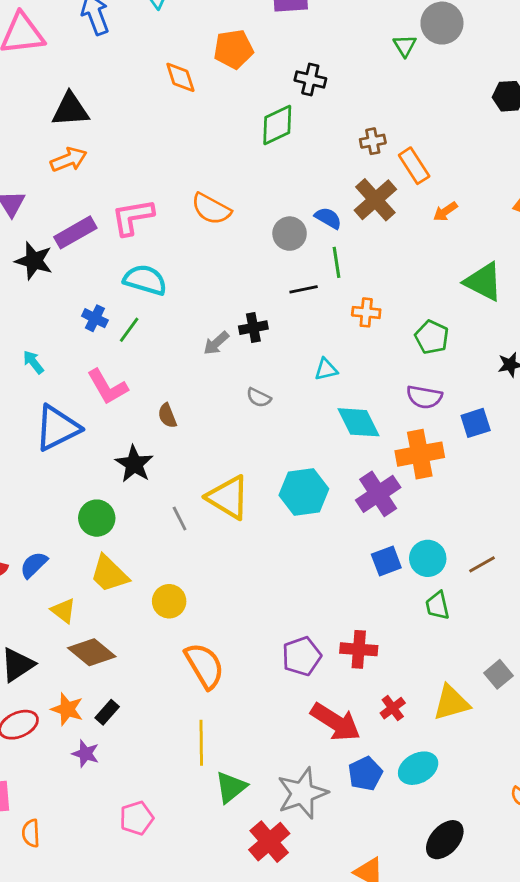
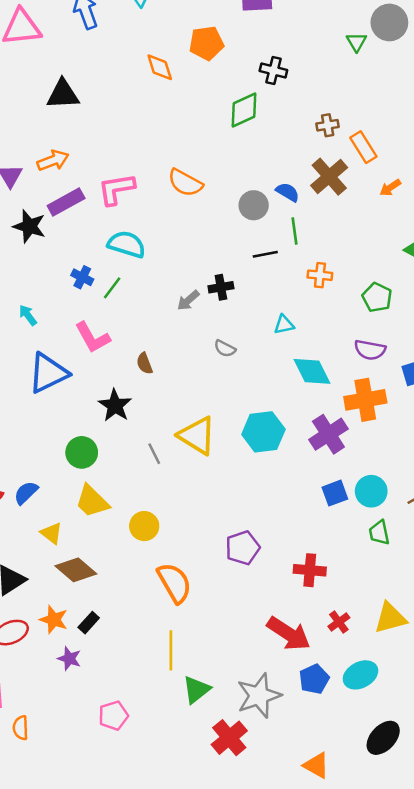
orange arrow: (69, 160) -> (53, 160), moved
purple pentagon: (302, 656) -> (243, 548), moved

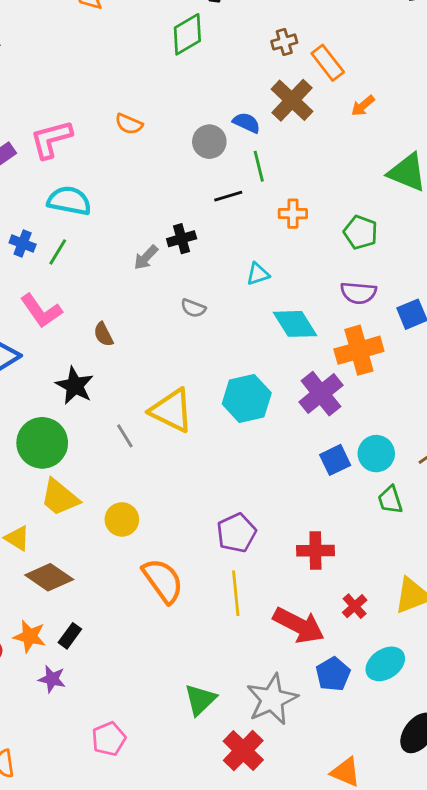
orange semicircle: (185, 183) -> (129, 124), size x0.7
green circle: (82, 452) -> (42, 443), size x1.4
yellow line: (171, 650) -> (236, 593), moved

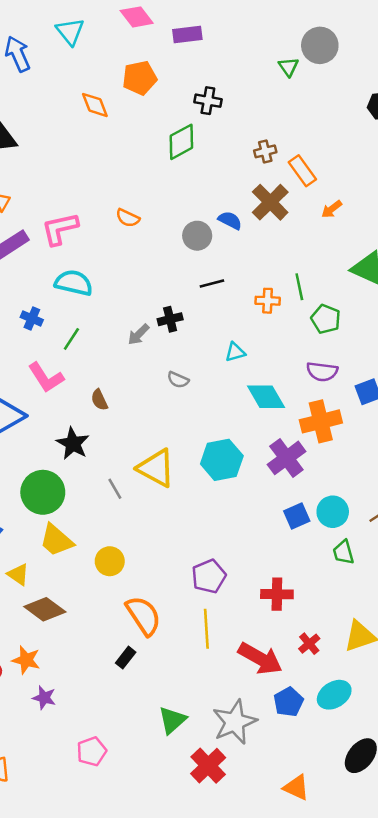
green line: (259, 166) -> (299, 287), moved
green line: (58, 252) -> (71, 339), moved
black rectangle: (70, 636) -> (126, 658), moved

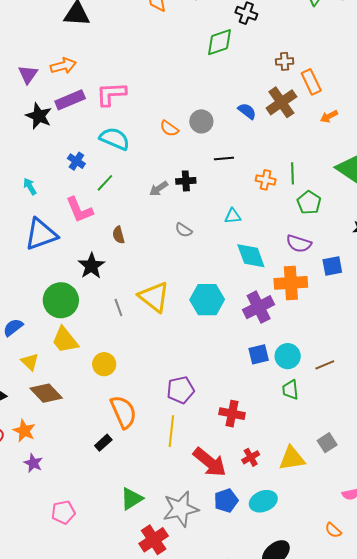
orange semicircle: (128, 218) -> (169, 128), moved
gray circle: (197, 236) -> (201, 121), moved

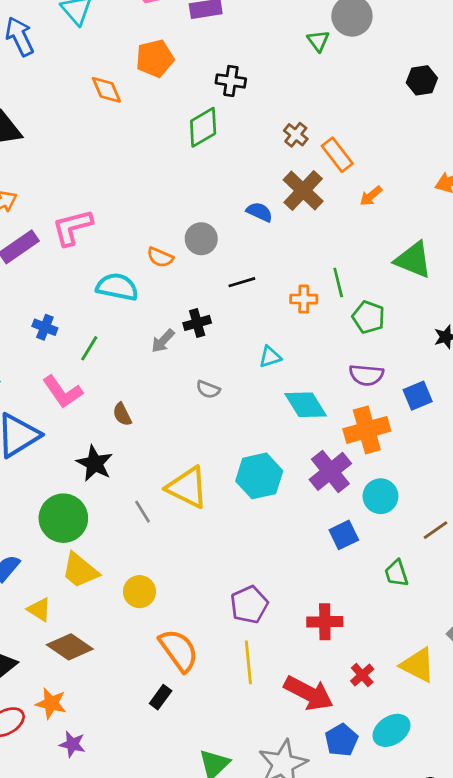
brown cross: (285, 61) -> (296, 135), turned -36
cyan semicircle: (115, 139) -> (117, 287), moved
cyan circle: (288, 356) -> (380, 496), moved
yellow triangle: (292, 458) -> (418, 665), turned 48

